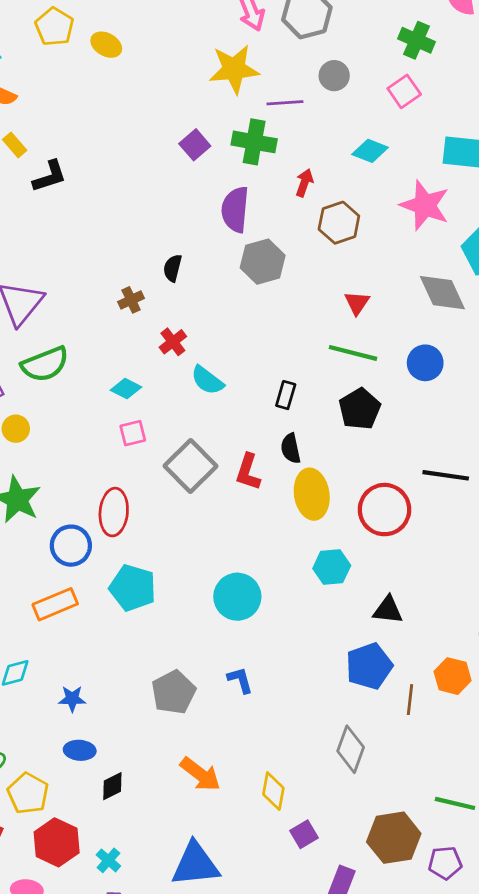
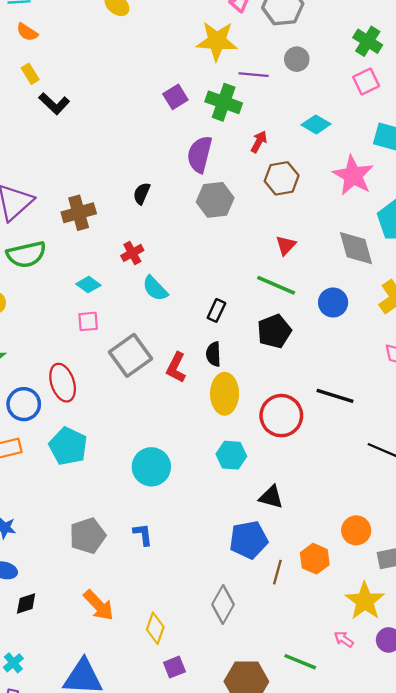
pink square: (404, 91) -> (366, 82), moved
black L-shape: (50, 176) -> (54, 104), turned 52
brown cross: (131, 300) -> (79, 213), moved, size x1.6
red ellipse: (114, 512) -> (63, 383), turned -33

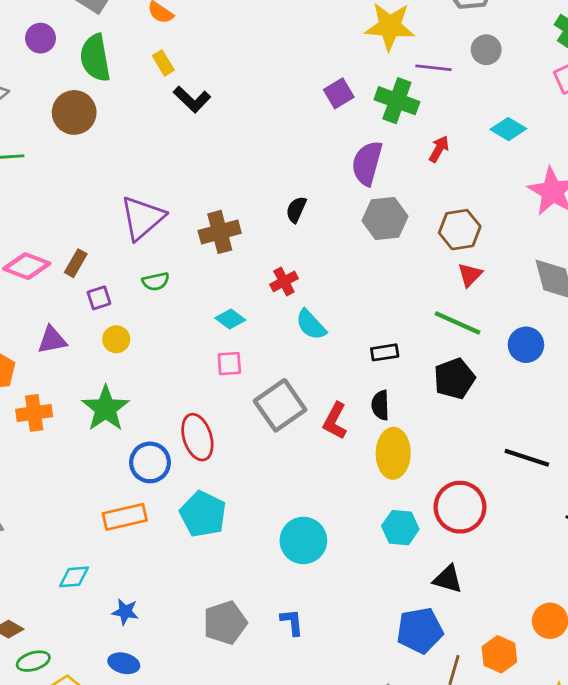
brown hexagon: (282, 178) -> (460, 230), moved
green semicircle: (26, 254) -> (156, 281), size x0.6
black rectangle: (216, 310) -> (385, 352), turned 55
red circle: (281, 416) -> (460, 507), moved

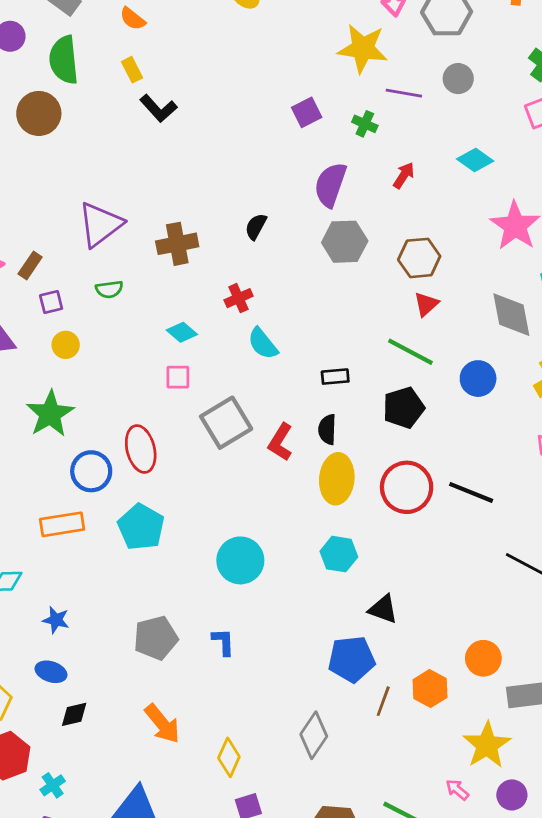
green cross: (397, 101) -> (365, 124), size x0.6
red circle: (460, 507) -> (407, 487), moved

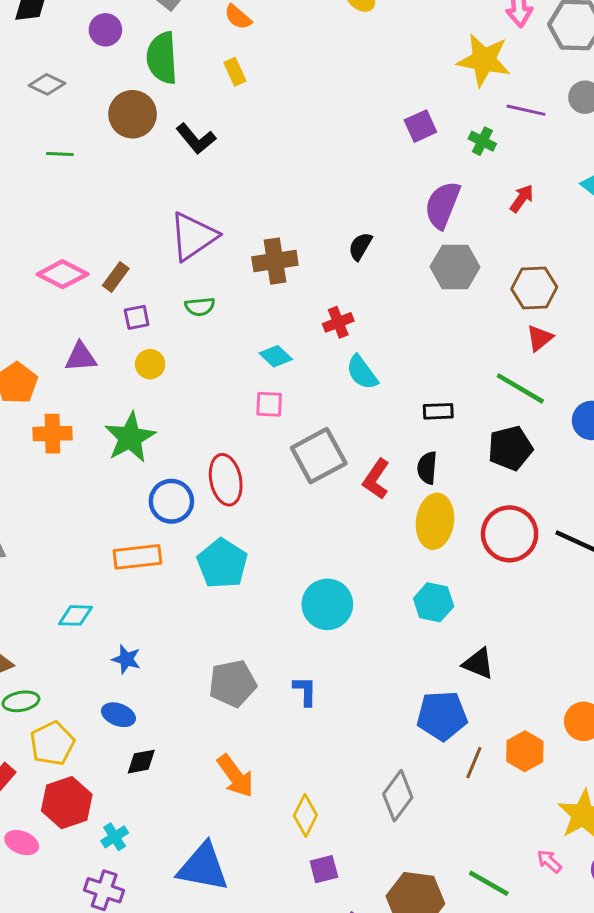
black L-shape: (158, 108) -> (196, 139), moved

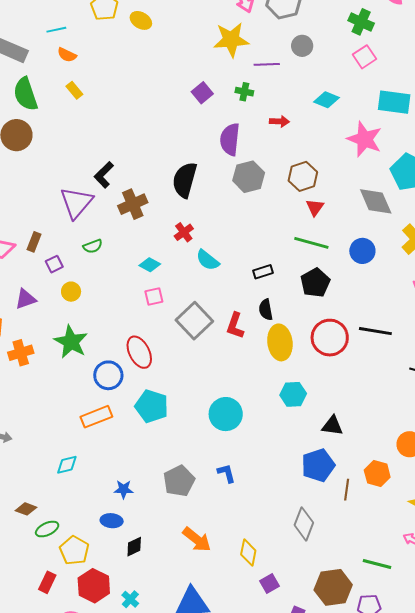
black L-shape: (196, 139) -> (104, 175), moved, turned 100
red arrow: (522, 198) -> (279, 121), turned 72
black semicircle: (360, 246) -> (185, 180), size x1.8
blue star: (126, 659) -> (124, 489), moved

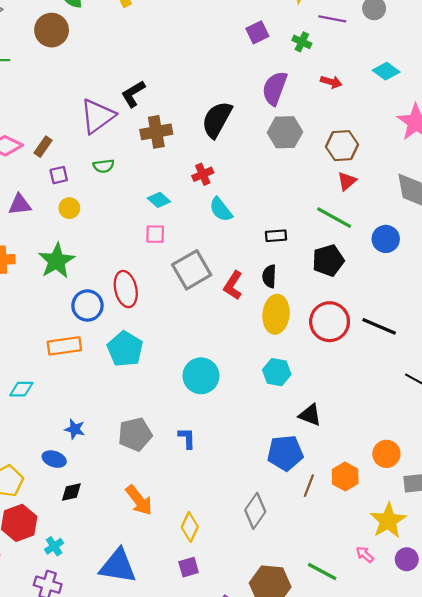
purple square: (269, 584) -> (189, 567), moved

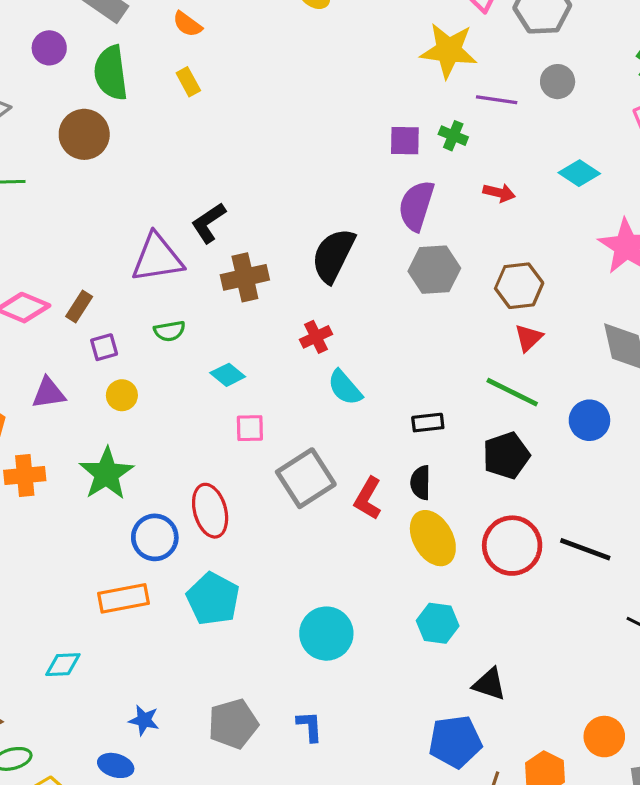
purple square: (257, 32) -> (405, 141), moved, turned 30
purple triangle: (97, 116) -> (157, 258), turned 30
cyan diamond: (159, 200) -> (228, 375), moved
yellow ellipse: (276, 314) -> (433, 538), turned -33

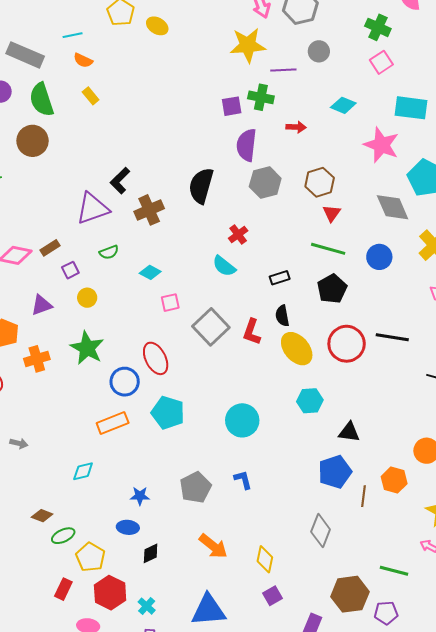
green cross: (453, 136) -> (261, 97), size x1.4
brown rectangle: (79, 306) -> (50, 248), turned 36
red cross: (316, 337) -> (238, 234), moved

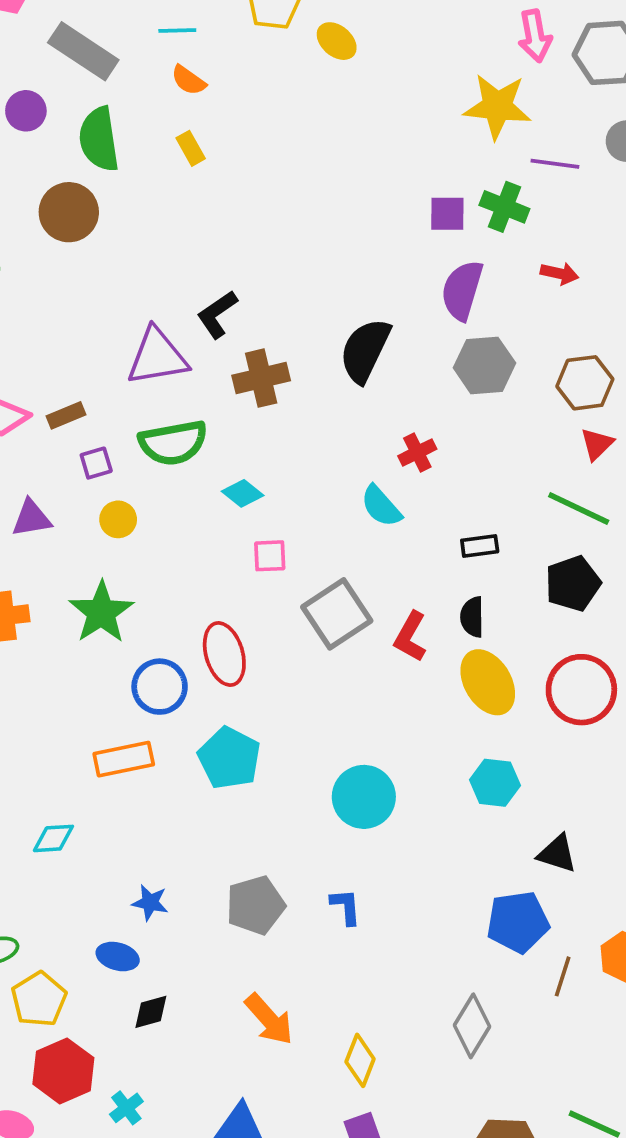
green semicircle: (109, 252) -> (173, 443), size x1.8

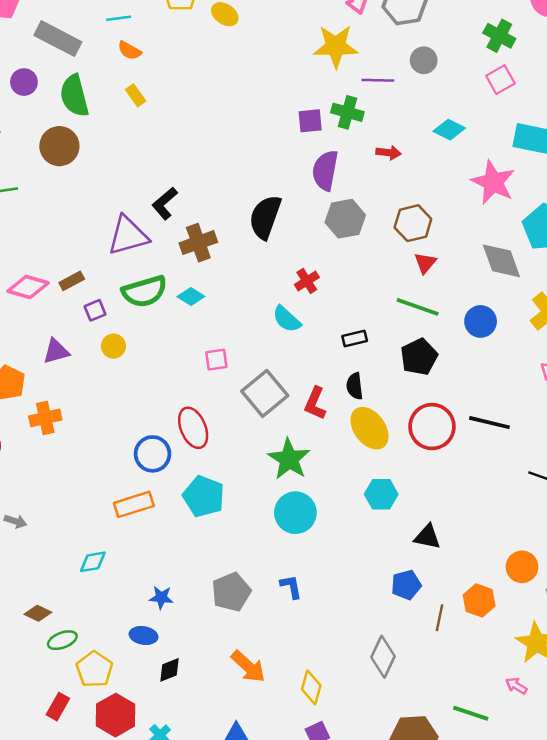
cyan diamond: (243, 493) -> (191, 297), moved
green star: (101, 612) -> (289, 459), moved
blue pentagon: (518, 922) -> (406, 585), size x0.7

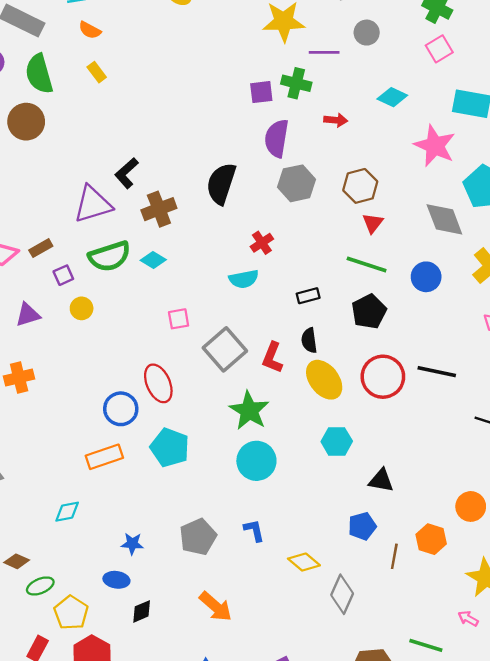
cyan semicircle: (287, 319) -> (244, 279), turned -52
yellow diamond: (311, 687) -> (304, 562), moved, turned -64

